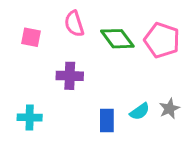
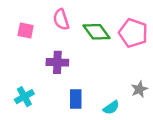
cyan semicircle: (140, 112) -> (111, 108), moved
cyan cross: (30, 117) -> (24, 97), turned -30
blue rectangle: (107, 120) -> (76, 99), moved

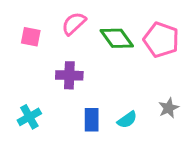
pink semicircle: (61, 20) -> (74, 23), turned 65
cyan semicircle: (111, 108) -> (127, 120), moved

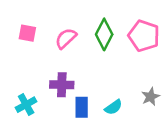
pink semicircle: (74, 23) -> (66, 38), moved
green diamond: (117, 38) -> (104, 34), turned 64
purple cross: (69, 75) -> (62, 85), moved

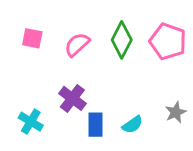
purple cross: (62, 85) -> (72, 98), turned 35
cyan cross: (26, 105) -> (31, 122), turned -30

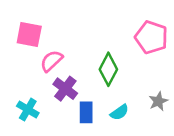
pink square: (32, 38) -> (29, 35), size x1.4
green diamond: (122, 40) -> (108, 69), moved
pink semicircle: (77, 45) -> (51, 61), moved

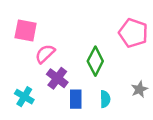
cyan semicircle: (119, 112) -> (105, 99), turned -56

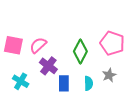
pink square: (26, 30) -> (13, 45), moved
pink pentagon: (133, 33) -> (112, 43), moved
gray star: (139, 89) -> (109, 75), moved

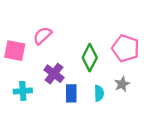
pink semicircle: (38, 45) -> (42, 36), moved
cyan cross: (21, 81) -> (23, 91), turned -35

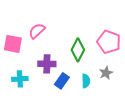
purple cross: (54, 74) -> (47, 64), turned -36
blue rectangle: (71, 93) -> (62, 81), turned 35

